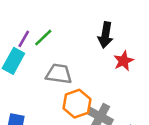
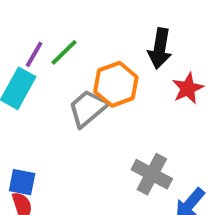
gray trapezoid: (59, 74) -> (88, 108), turned -48
orange hexagon: (77, 104) -> (116, 84), moved

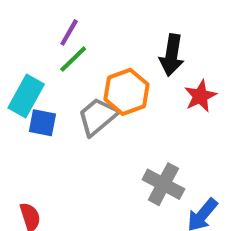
purple line: (34, 54) -> (69, 32), moved
blue square: (22, 182) -> (42, 123), moved

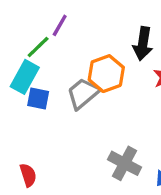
green line: (73, 59) -> (38, 47), moved
gray cross: (163, 184) -> (125, 163), moved

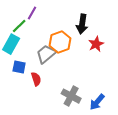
blue square: (38, 99) -> (19, 67), moved
red semicircle: (28, 175) -> (36, 79), moved

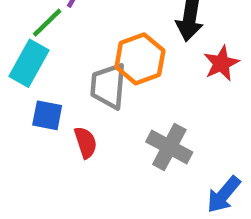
gray trapezoid: (46, 54) -> (108, 86), turned -45
gray cross: (71, 96) -> (169, 147), moved

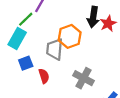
red star: (221, 63) -> (108, 24), moved
blue square: (47, 115) -> (26, 63), turned -32

